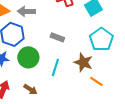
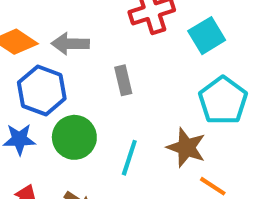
gray rectangle: (57, 37) -> (123, 80), moved, turned 56

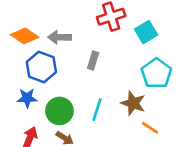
gray rectangle: (123, 80) -> (93, 61), turned 30
green circle: (74, 137) -> (59, 111), moved

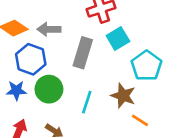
cyan square: (146, 32) -> (118, 38), moved
gray rectangle: (93, 61) -> (83, 53), size x1.6
green circle: (59, 111) -> (49, 89), moved

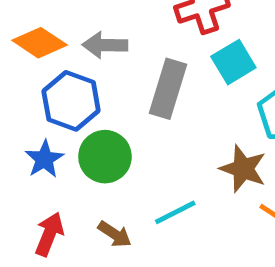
blue star: (16, 90) -> (44, 159), turned -30
cyan line: (87, 102) -> (175, 212), moved, turned 45

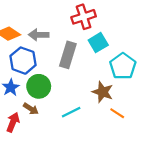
brown arrow: (115, 234) -> (31, 109), moved

